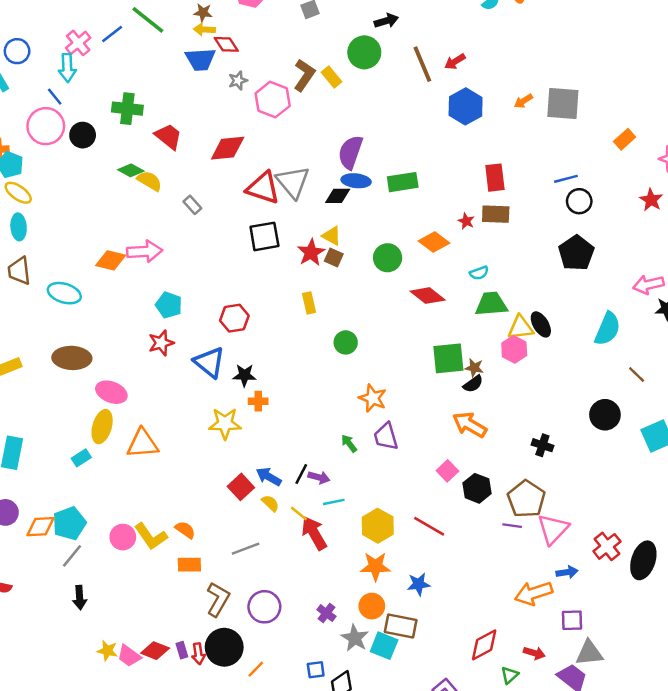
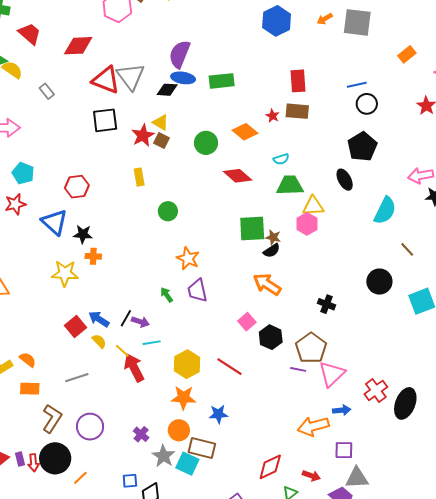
black ellipse: (541, 324) -> (345, 180), moved

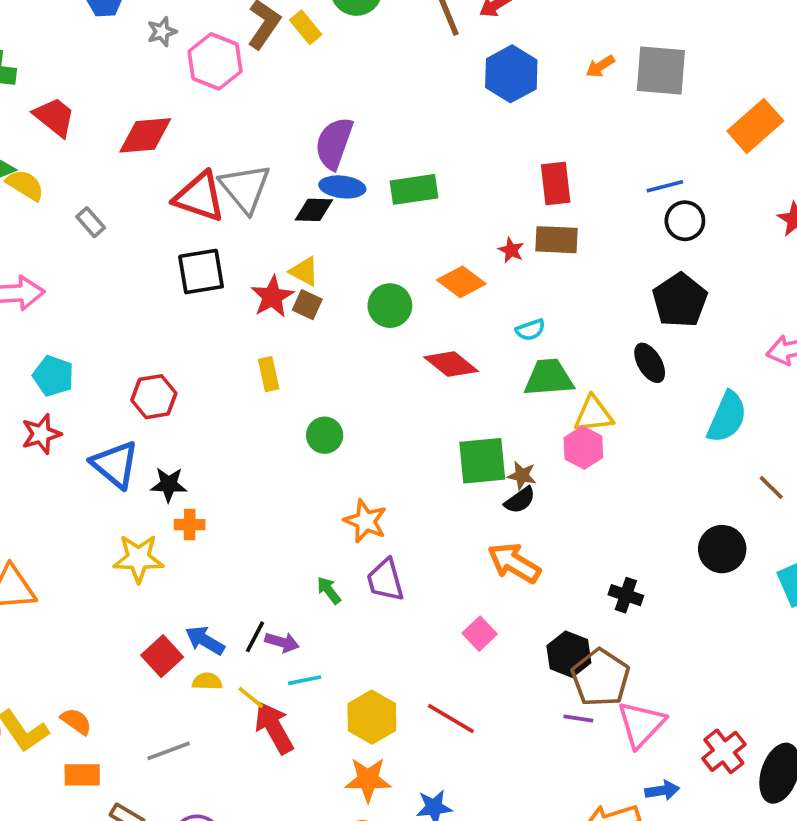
orange rectangle: (407, 54) -> (755, 126), size x1.6
black hexagon: (271, 337) -> (569, 654), moved
yellow semicircle: (99, 341) -> (207, 681), turned -42

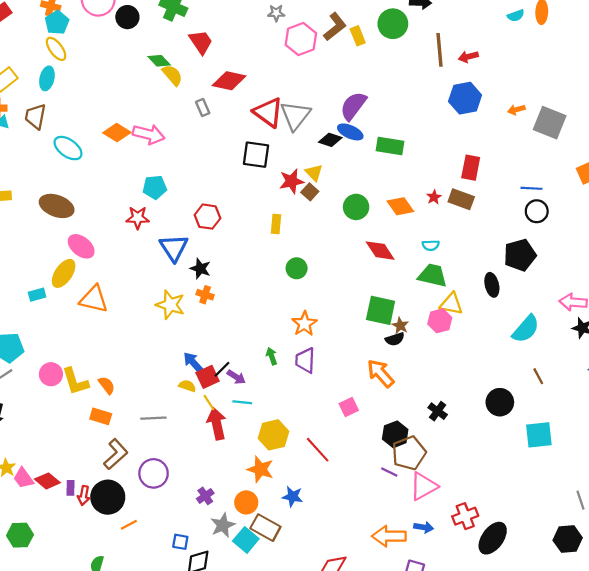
red diamond: (145, 135) -> (229, 81), moved
cyan pentagon: (53, 376) -> (155, 187), turned 30
red square: (162, 656) -> (208, 377), moved

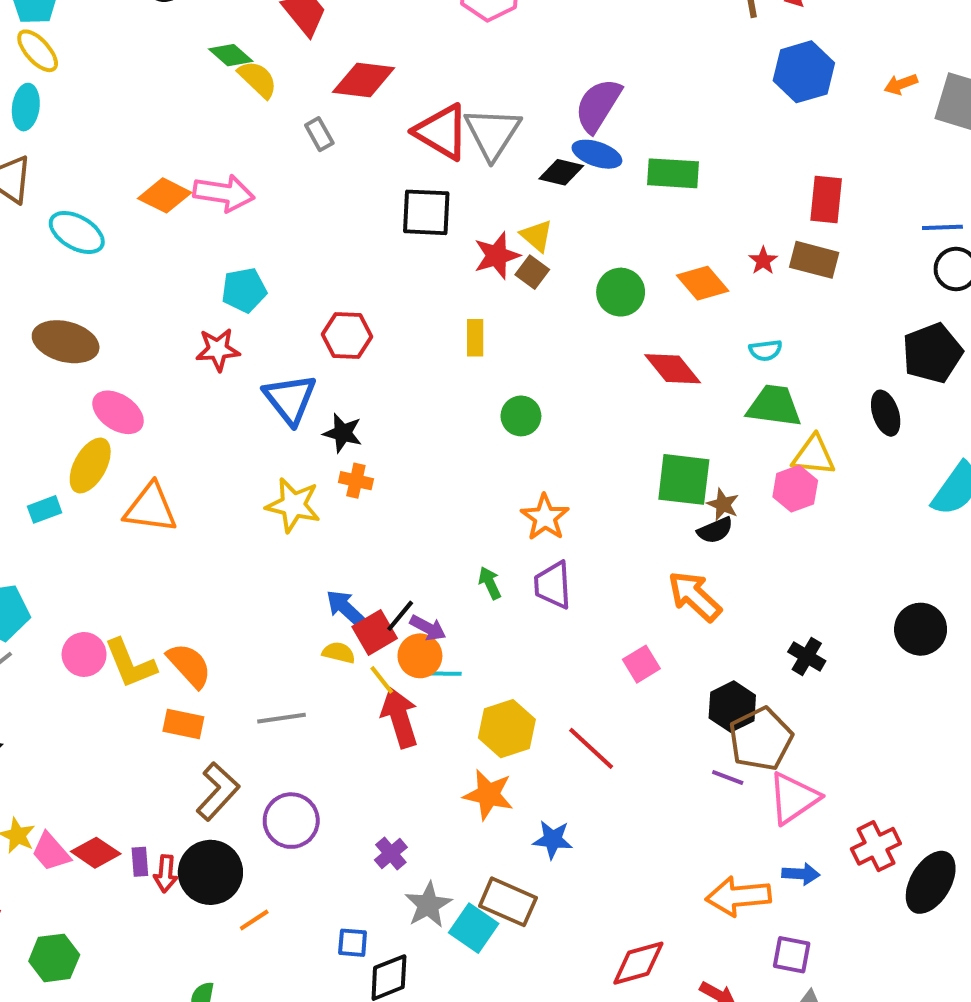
orange semicircle: (107, 385) -> (189, 665), size x1.4
orange circle: (246, 502) -> (420, 656), moved

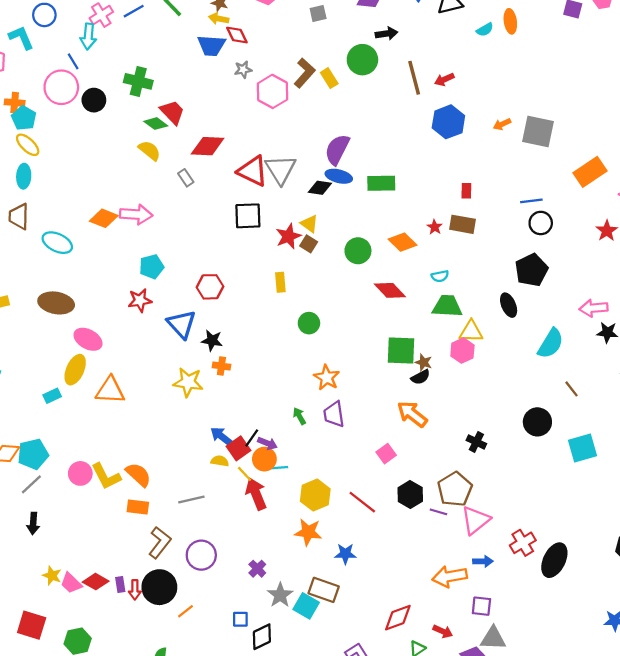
green diamond: (231, 55) -> (156, 124), moved
red rectangle: (826, 200) -> (466, 191), size x0.6
black hexagon: (732, 707) -> (410, 495), moved

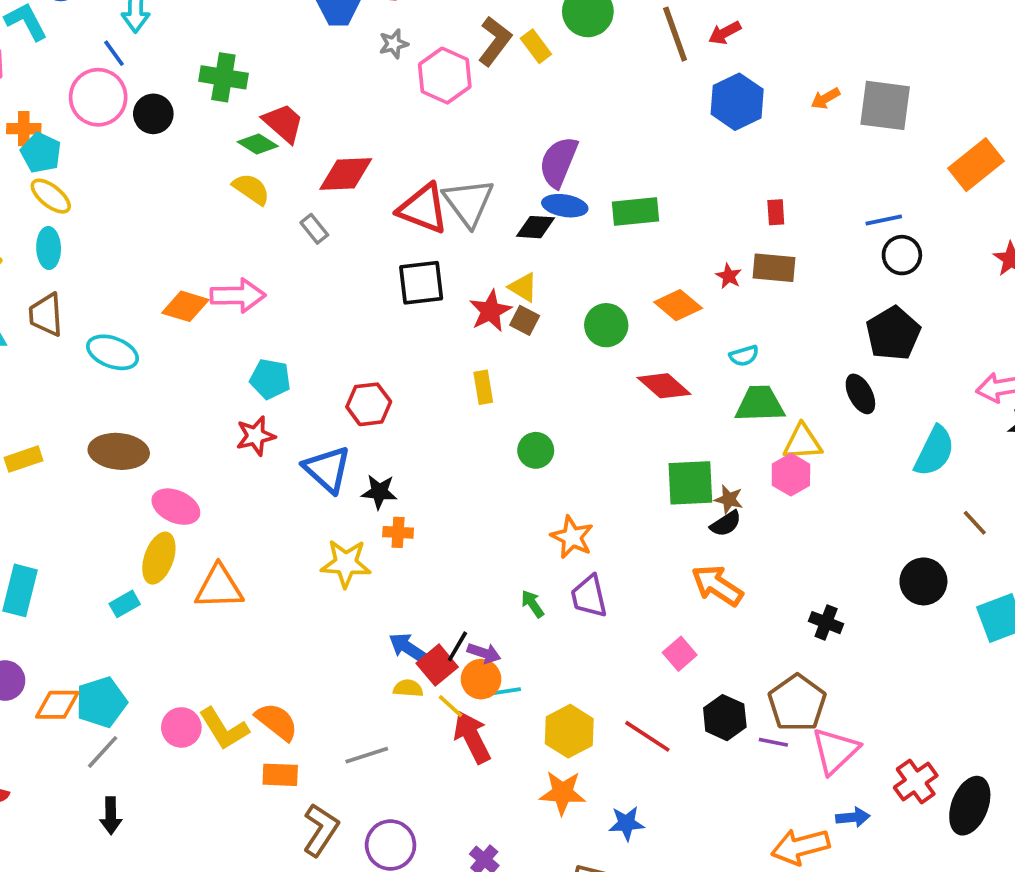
cyan pentagon: (152, 267) -> (270, 379), turned 30

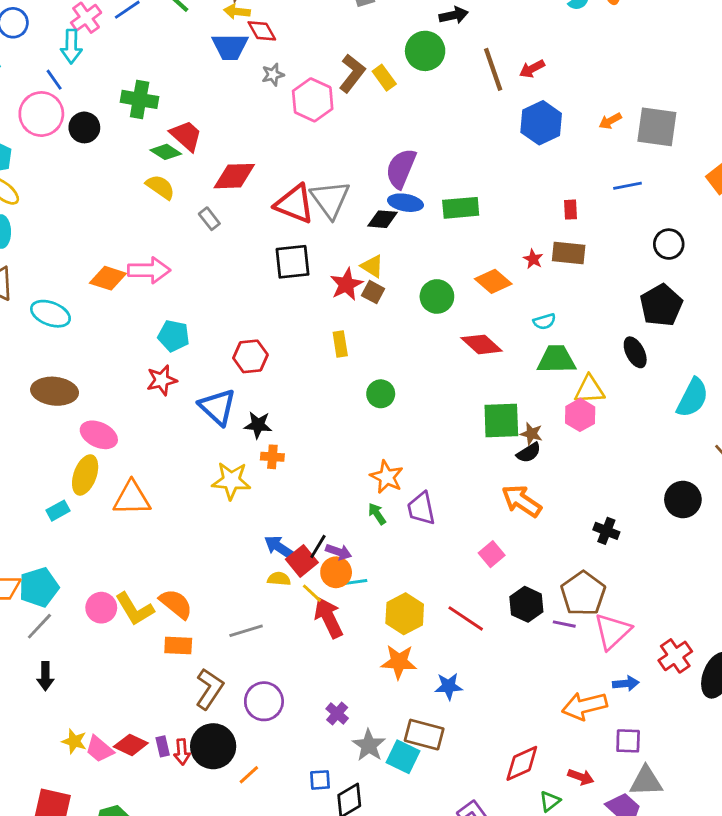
blue line: (884, 220) -> (627, 186), moved
orange star: (572, 537) -> (387, 477), moved

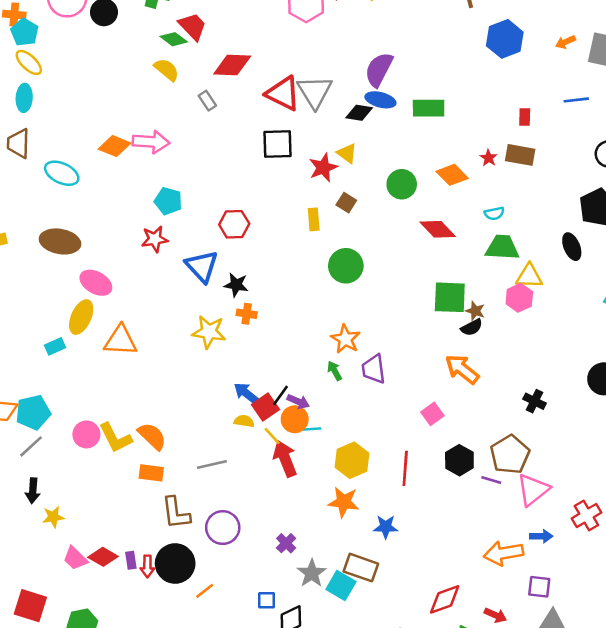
brown square: (373, 292) -> (346, 203), moved
green circle: (381, 394) -> (346, 266), size x1.4
red line: (466, 618) -> (405, 468), turned 56
brown L-shape: (209, 689) -> (176, 513), turned 135
yellow star: (74, 741) -> (53, 517), moved, turned -30

